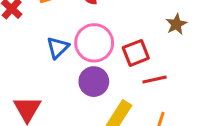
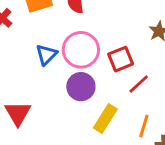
red line: (155, 79) -> (139, 84), turned -30

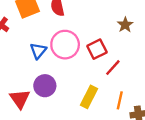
purple circle: (81, 87) -> (45, 86), moved

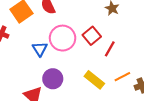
yellow rectangle: (89, 97) -> (94, 80), turned -66
orange line: (120, 100) -> (122, 77), turned 63

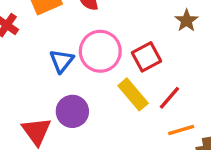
red line: (110, 49) -> (169, 98), moved
yellow rectangle: (94, 80) -> (133, 94), moved

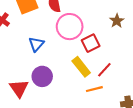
pink circle: (100, 51) -> (70, 27), moved
orange line: (181, 130) -> (94, 89), moved

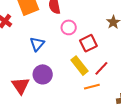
pink circle: (70, 27) -> (69, 27), size x0.6

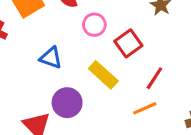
blue triangle: (37, 44) -> (51, 58), turned -42
yellow rectangle: (80, 66) -> (103, 75), moved

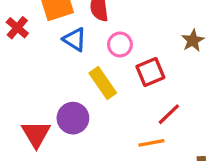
blue triangle: (51, 58) -> (75, 39), moved
yellow rectangle: (103, 75) -> (103, 83), moved

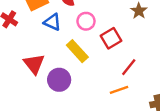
red triangle: (36, 134) -> (34, 64), moved

